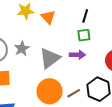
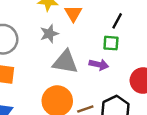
gray star: (22, 48) -> (49, 34), moved
gray triangle: (50, 58) -> (65, 62), turned 35

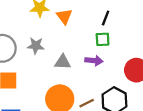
gray star: (49, 34) -> (36, 46), moved, turned 30
gray triangle: (65, 62) -> (63, 62), size x0.7

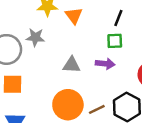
gray star: (36, 46) -> (35, 37), moved

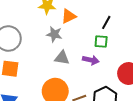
orange triangle: (74, 16) -> (69, 16), turned 35
gray star: (35, 37) -> (54, 34), moved

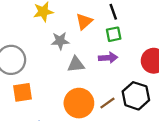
orange triangle: (69, 16) -> (84, 21), moved
black line: (106, 22) -> (113, 12), turned -32

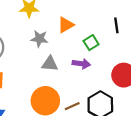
black line: (113, 12) -> (116, 25), moved
green square: (114, 34) -> (91, 43), turned -32

